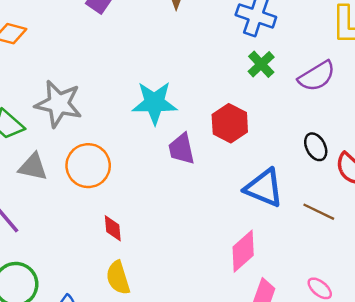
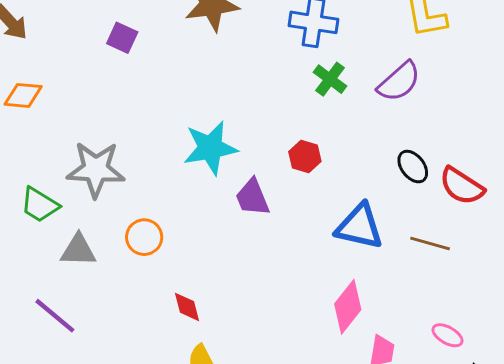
red hexagon: (230, 123) -> (305, 156), size x0.7
orange circle: (88, 166) -> (144, 237), size x0.7

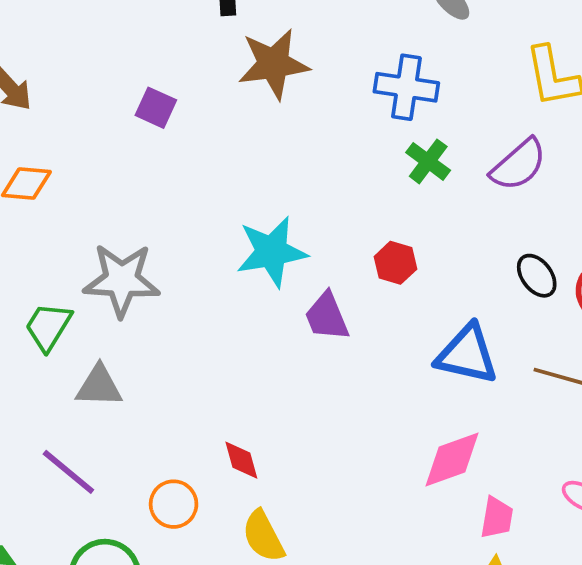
green trapezoid: (40, 205) -> (48, 327), turned 90
orange circle: (144, 237) -> (174, 504), moved
pink diamond: (348, 307) -> (452, 459), turned 32

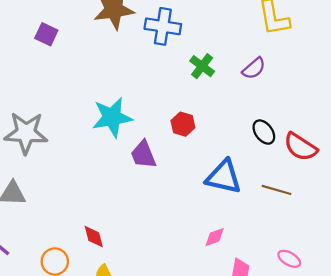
blue cross: (406, 87) -> (163, 26), moved
purple semicircle: (519, 165) -> (254, 68), size x0.7
pink diamond: (452, 459) -> (215, 237), size x0.6

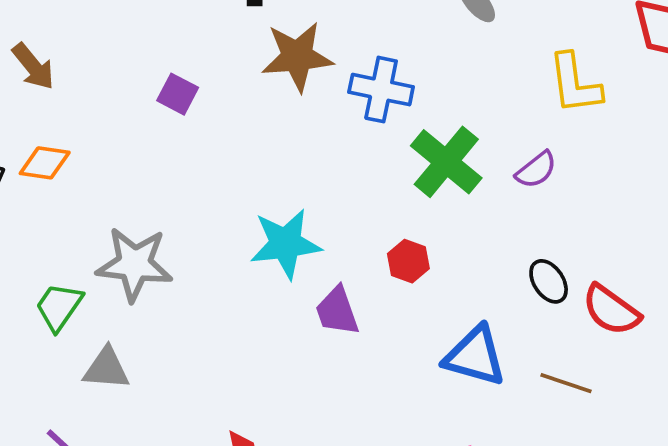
green cross: (202, 66) -> (446, 162), size x1.6

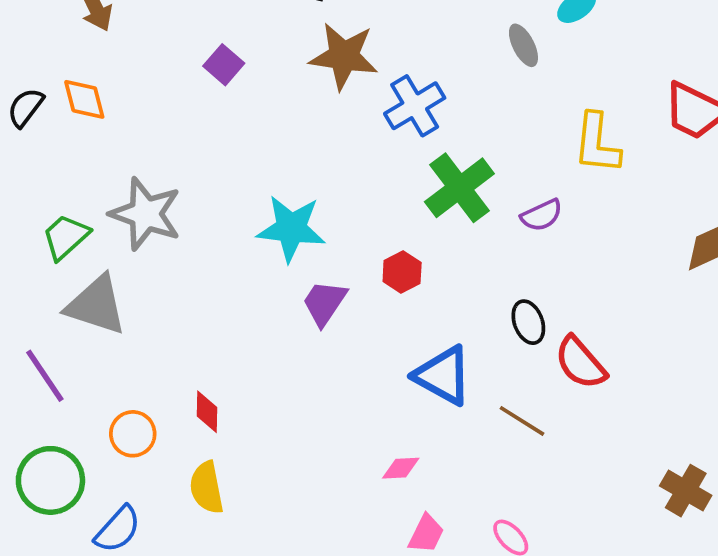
blue cross: (381, 90) -> (415, 106), turned 34
orange diamond: (45, 163) -> (84, 99), turned 54
purple trapezoid: (337, 311) -> (324, 303), turned 40
gray triangle: (106, 369) -> (96, 305), size x1.4

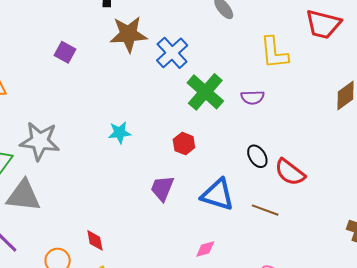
purple semicircle: (542, 215) -> (253, 97), turned 35
cyan star: (291, 228) -> (120, 133), size x0.6
purple trapezoid: (324, 303) -> (162, 188), moved

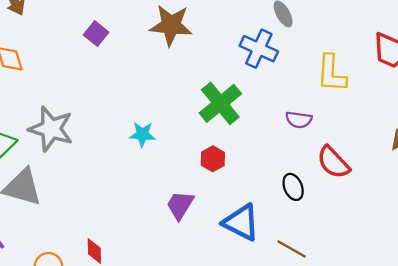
blue cross: (172, 53) -> (259, 49), moved, turned -32
green cross: (205, 92) -> (220, 103), moved
red semicircle: (290, 172) -> (333, 162), moved

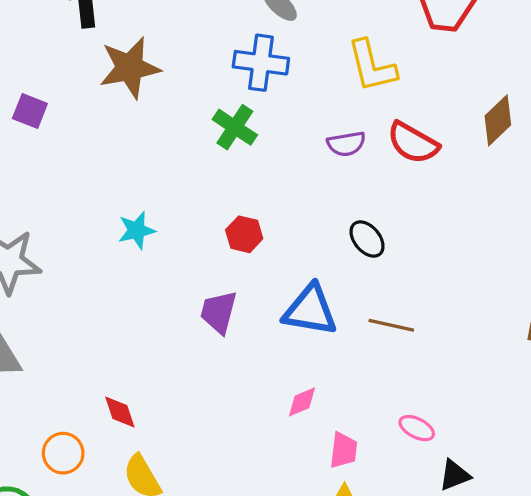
green cross: (220, 103) -> (235, 127), moved, size x0.7
red semicircle: (333, 162) -> (413, 143), moved

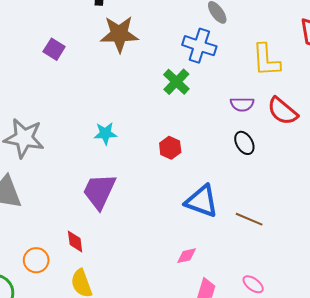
black ellipse: (367, 239) -> (244, 143), moved
purple trapezoid: (219, 312) -> (99, 191), moved, size x1.4

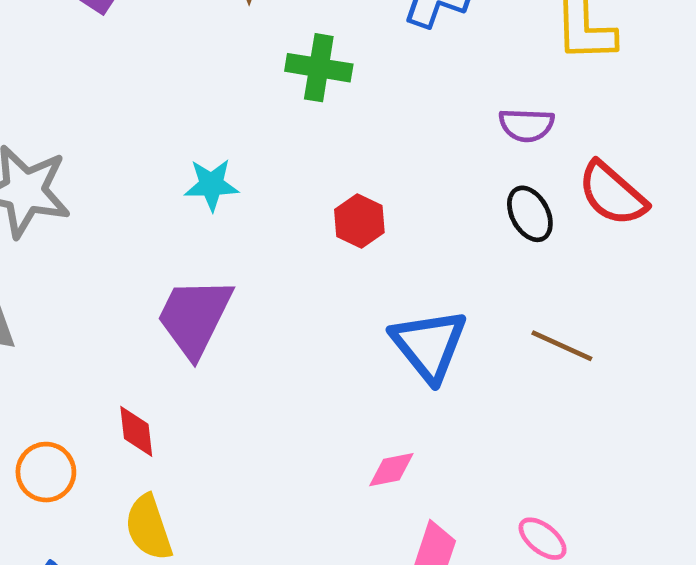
green cross: (176, 82) -> (319, 68), moved, turned -36
red semicircle: (283, 111) -> (612, 194), moved
blue triangle: (202, 201) -> (429, 345), turned 30
brown line: (249, 219) -> (562, 346), moved

